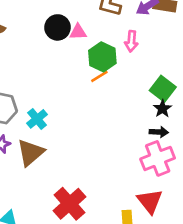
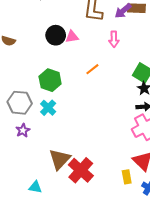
green hexagon: (102, 57) -> (50, 80), moved
brown triangle: (31, 153) -> (60, 159), moved

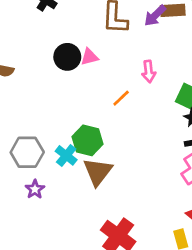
pink arrow: (114, 39) -> (149, 71), moved
green hexagon: (50, 80) -> (88, 140), moved
brown triangle: (60, 159) -> (98, 172), moved

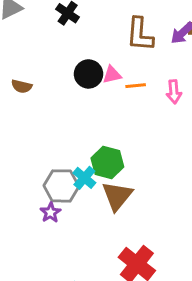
orange line: (121, 98) -> (136, 86), moved, turned 36
gray hexagon: (27, 152) -> (61, 186), moved

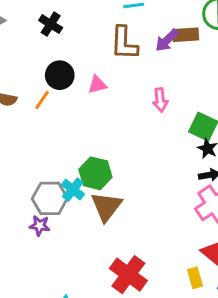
black circle: (89, 74) -> (60, 75), moved
orange line: (136, 86) -> (42, 100), moved, turned -48
purple star: (50, 213) -> (40, 226), turned -30

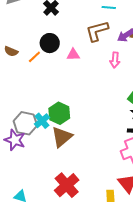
brown L-shape: (124, 43) -> (97, 31), turned 60
pink arrow: (160, 100) -> (115, 60), moved
purple star: (40, 226) -> (15, 140), size x1.5

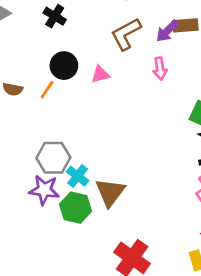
green hexagon: (59, 113) -> (76, 208), moved
gray hexagon: (25, 123) -> (53, 158), moved
purple star: (15, 140) -> (44, 190), moved

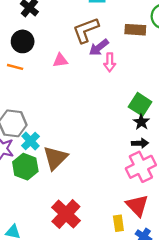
purple arrow: (167, 31) -> (99, 47), moved
black circle: (64, 66) -> (23, 41), moved
orange line: (47, 90) -> (15, 67), turned 63

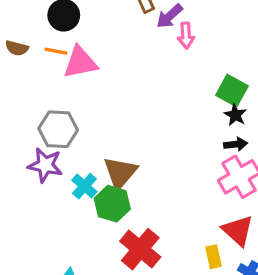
pink triangle: (60, 60) -> (80, 62), moved, size x1.6
cyan cross: (30, 141) -> (84, 186), moved
green hexagon: (25, 167) -> (112, 204), moved

